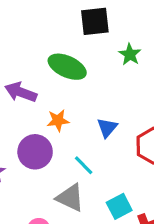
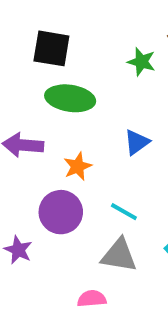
black square: (95, 21) -> (51, 48), moved, turned 32
blue triangle: (107, 128) -> (137, 142), moved, turned 30

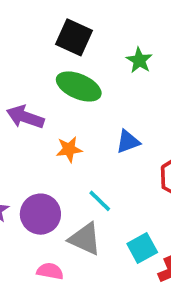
green star: (141, 62) -> (139, 60), moved
purple circle: (61, 212) -> (40, 214), moved

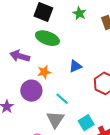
green star: (139, 60) -> (79, 13), moved
purple circle: (40, 214) -> (31, 91), moved
gray triangle: (85, 239) -> (55, 119), turned 42

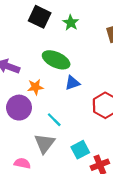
green star: (79, 13) -> (71, 23), moved
green ellipse: (47, 38) -> (56, 60), moved

